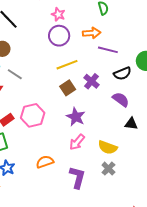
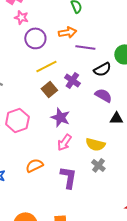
pink star: (58, 14) -> (21, 17), moved

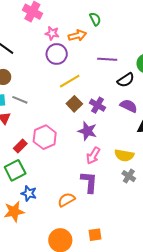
pink star: (21, 17) -> (52, 33), moved
orange arrow: (67, 32) -> (77, 35), moved
purple cross: (72, 80) -> (98, 105), moved
orange semicircle: (34, 165) -> (66, 200), moved
purple L-shape: (68, 177) -> (89, 182), moved

